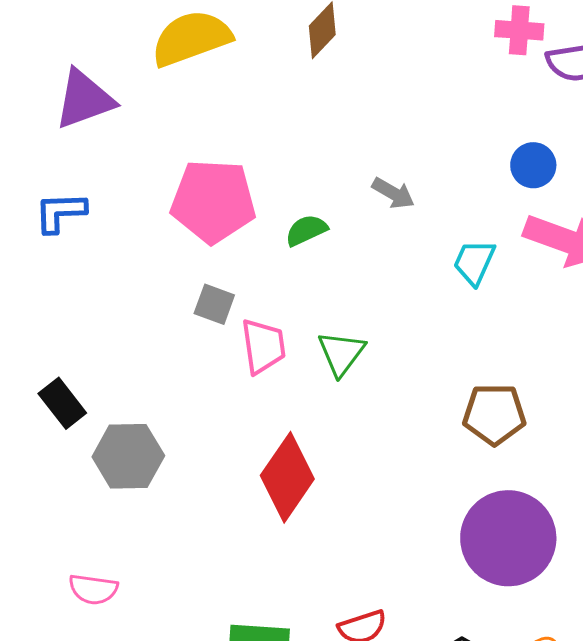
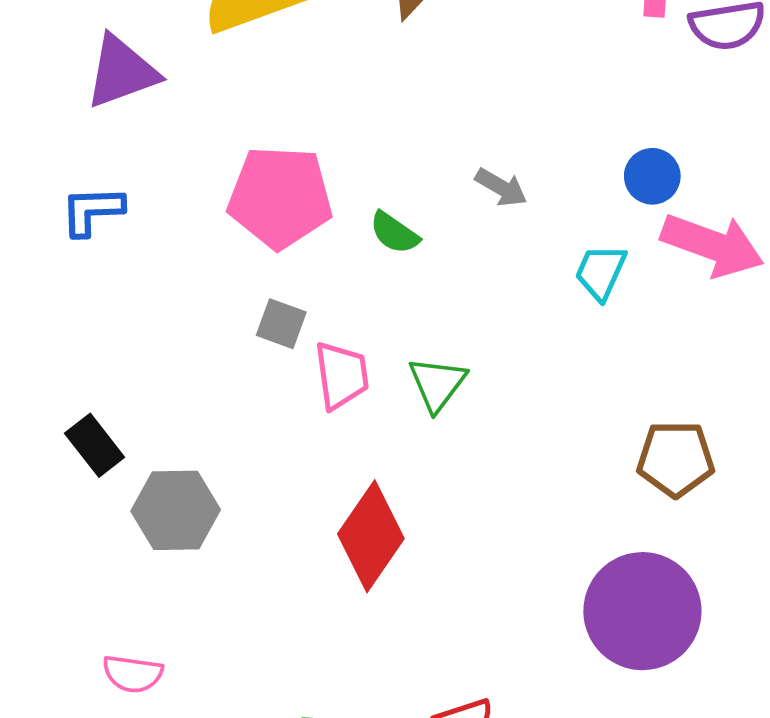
blue circle: (533, 165) -> (652, 176), moved
green semicircle: (306, 230) -> (394, 233), turned -120
brown pentagon: (494, 414) -> (676, 459), moved

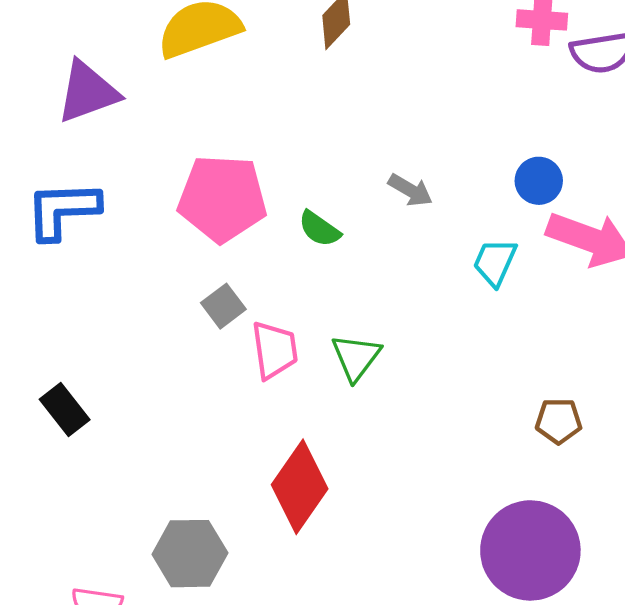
blue L-shape: (92, 211) -> (63, 210), size x1.4
gray square: (281, 324) -> (223, 306), turned 33
brown pentagon: (676, 459) -> (559, 421), size x0.7
gray hexagon: (176, 510) -> (190, 554), moved

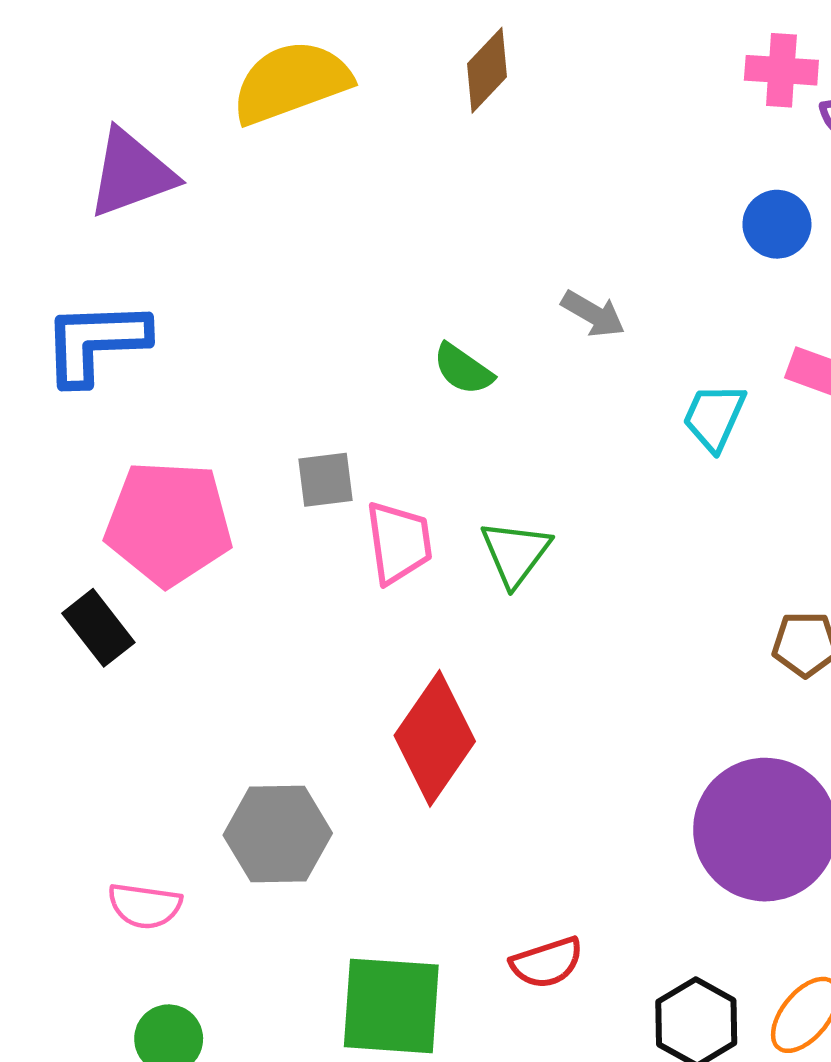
blue circle: (539, 181) -> (777, 224), moved
pink pentagon: (222, 199) -> (169, 523), moved
gray square: (223, 306) -> (326, 480), turned 30

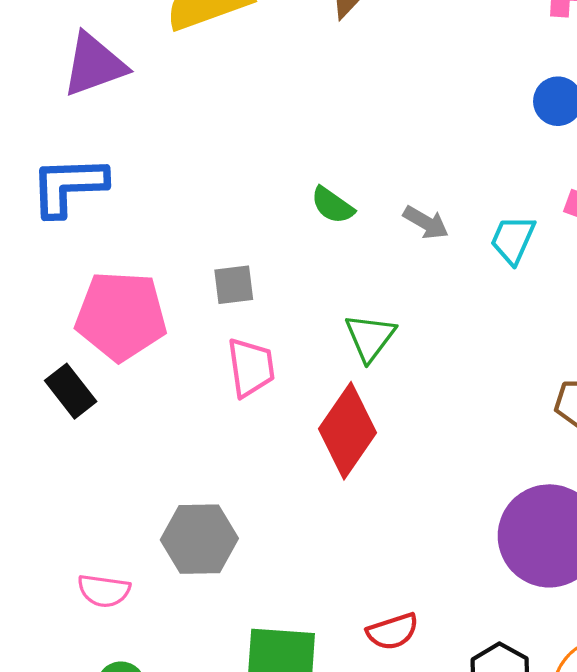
gray arrow: (593, 314) -> (426, 222), moved
pink trapezoid: (399, 543) -> (251, 367), moved
red diamond: (435, 738) -> (348, 431), moved

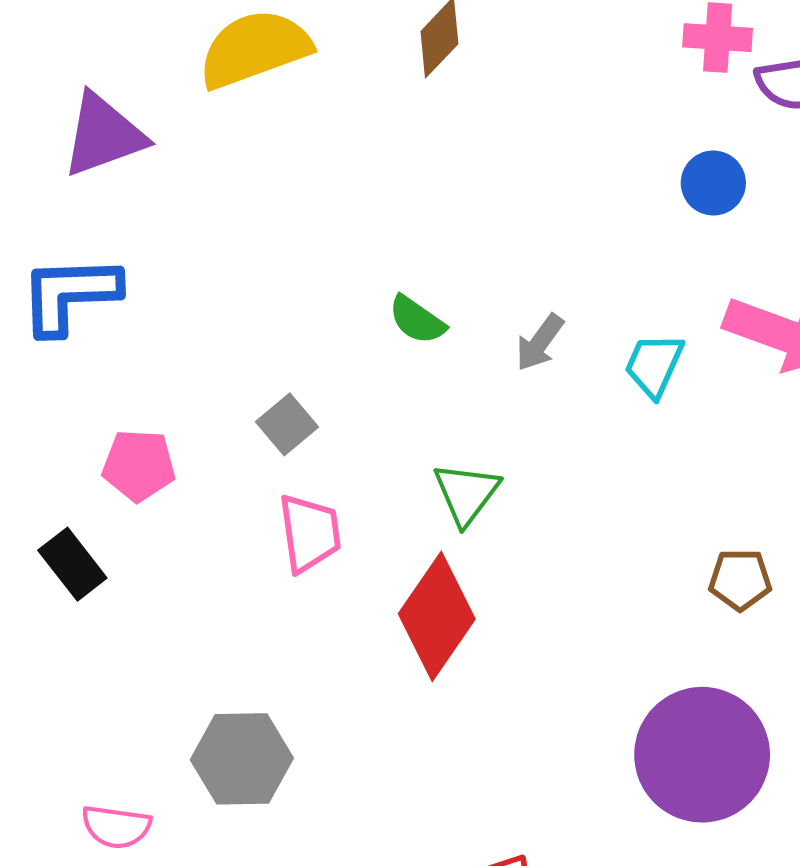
gray arrow: (426, 222) -> (540, 343), turned 96
gray square: (234, 285) -> (287, 424), turned -33
pink pentagon: (121, 316) -> (139, 465), size x0.6

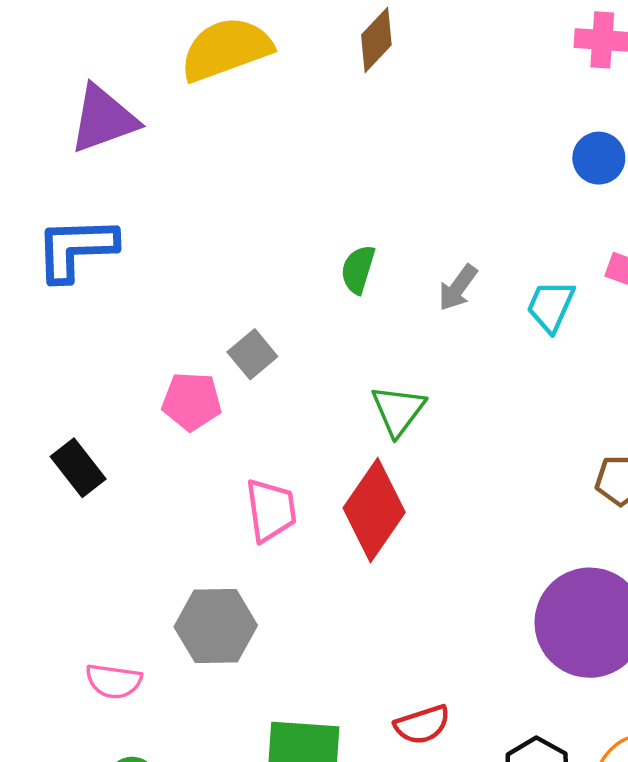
green semicircle: (417, 320) -> (358, 269), turned 72
pink pentagon: (139, 465) -> (192, 401), moved
pink trapezoid: (310, 533) -> (271, 510), moved

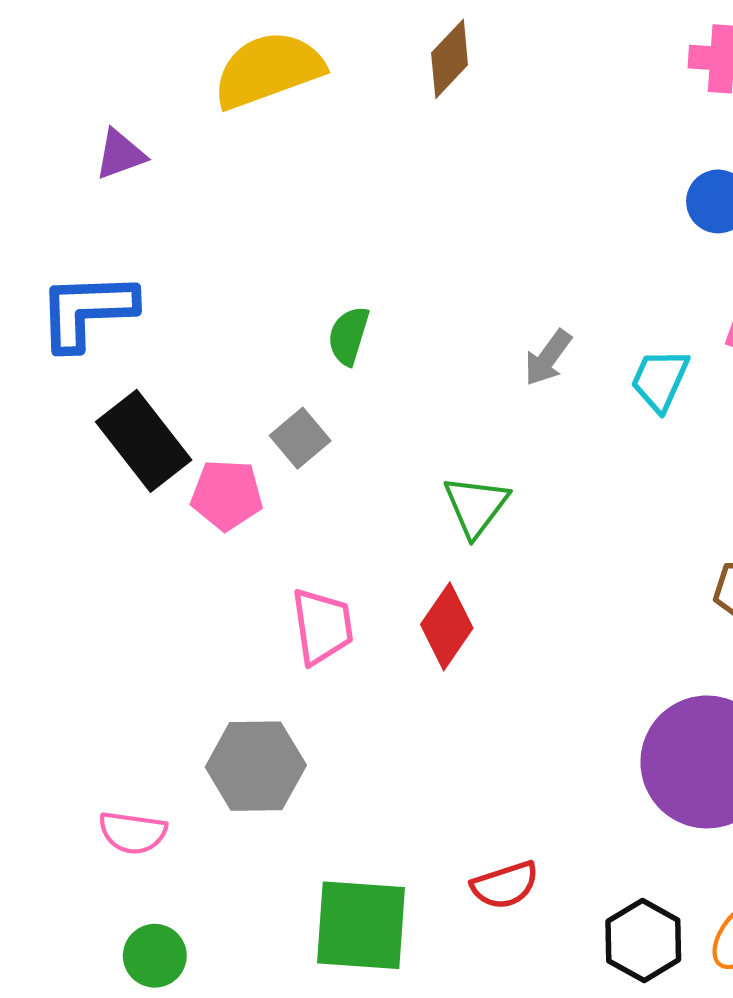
purple triangle: (103, 119) -> (120, 154), size x0.6
green semicircle: (358, 269) -> (349, 336), moved
black rectangle: (78, 468) -> (144, 441), moved, size x1.4
red diamond: (374, 510) -> (447, 626), size x0.7

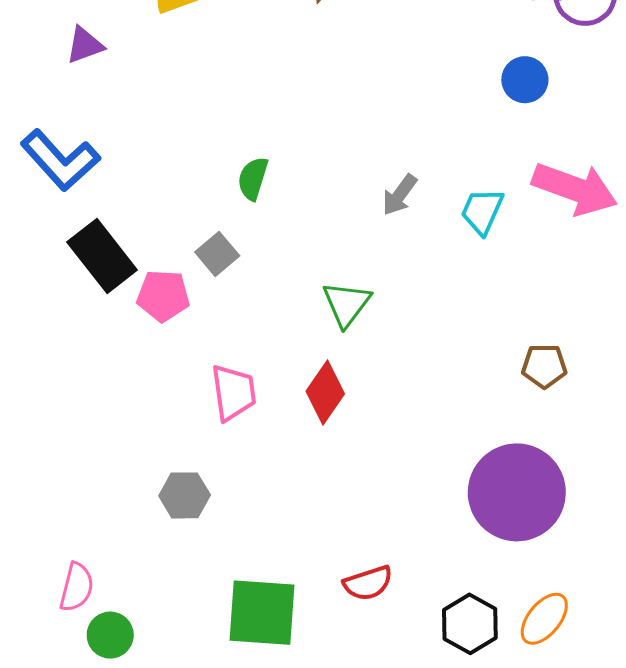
blue L-shape: (87, 311) -> (60, 160), turned -130
gray hexagon: (256, 766) -> (185, 495), size x0.7
pink semicircle: (133, 833) -> (77, 587), moved, turned -84

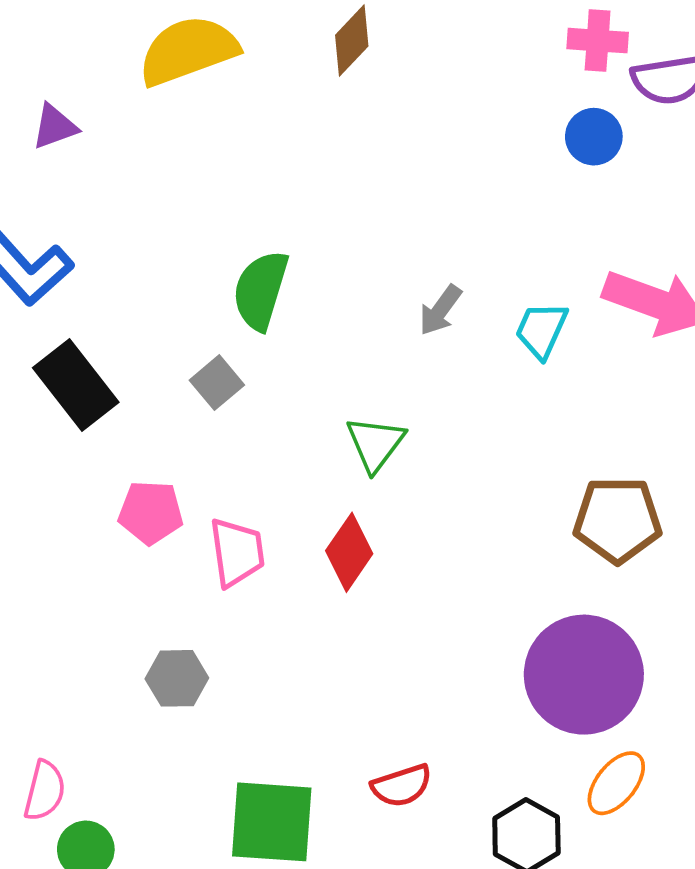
blue circle: (525, 80) -> (594, 137), moved
green semicircle: (253, 179) -> (261, 290), size x1.5
pink pentagon: (163, 296) -> (151, 512), moved
brown pentagon: (544, 366) -> (618, 520), size x1.6
orange ellipse: (544, 619) -> (616, 783), moved

